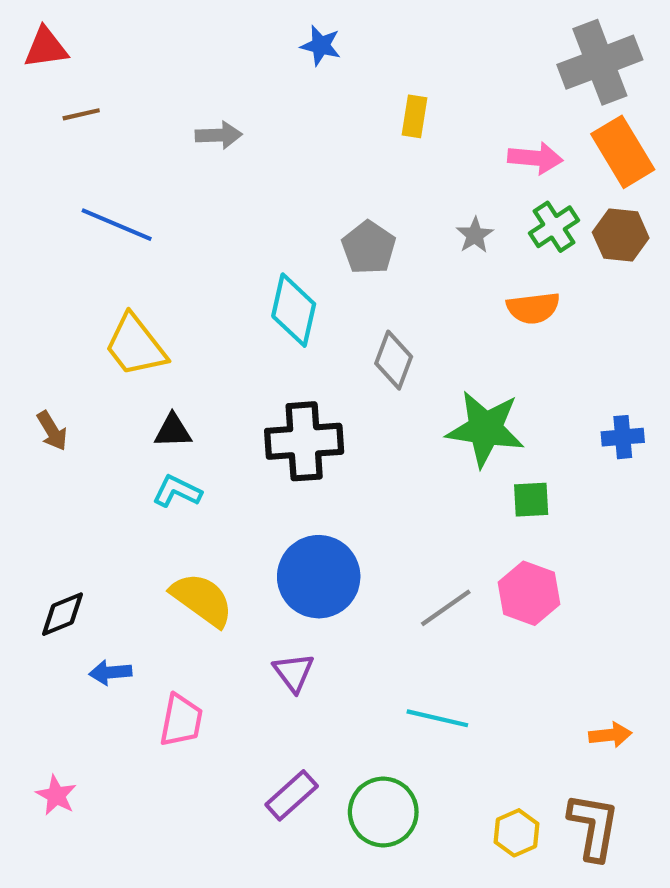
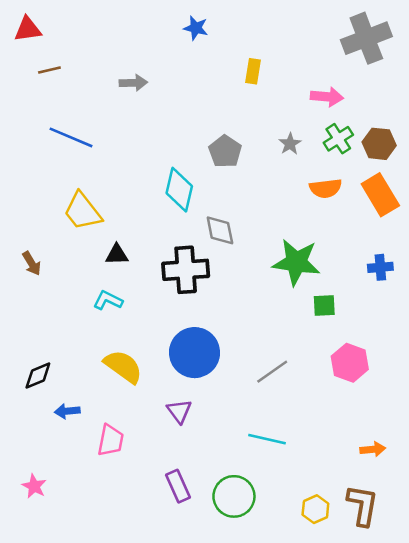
orange rectangle: (623, 152) -> (380, 195), moved
gray diamond: (394, 360) -> (220, 230), moved, turned -32
black triangle: (173, 431) -> (117, 255), moved
pink hexagon: (529, 593) -> (350, 363), moved
purple rectangle: (292, 795) -> (178, 486), turned -72

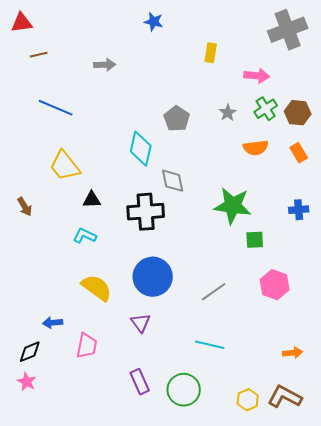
yellow rectangle: (253, 71) -> (211, 53), moved
orange rectangle: (380, 195) -> (299, 153), size x0.6
black diamond: (38, 375) -> (30, 352), moved
brown L-shape: (363, 505) -> (285, 397), turned -72

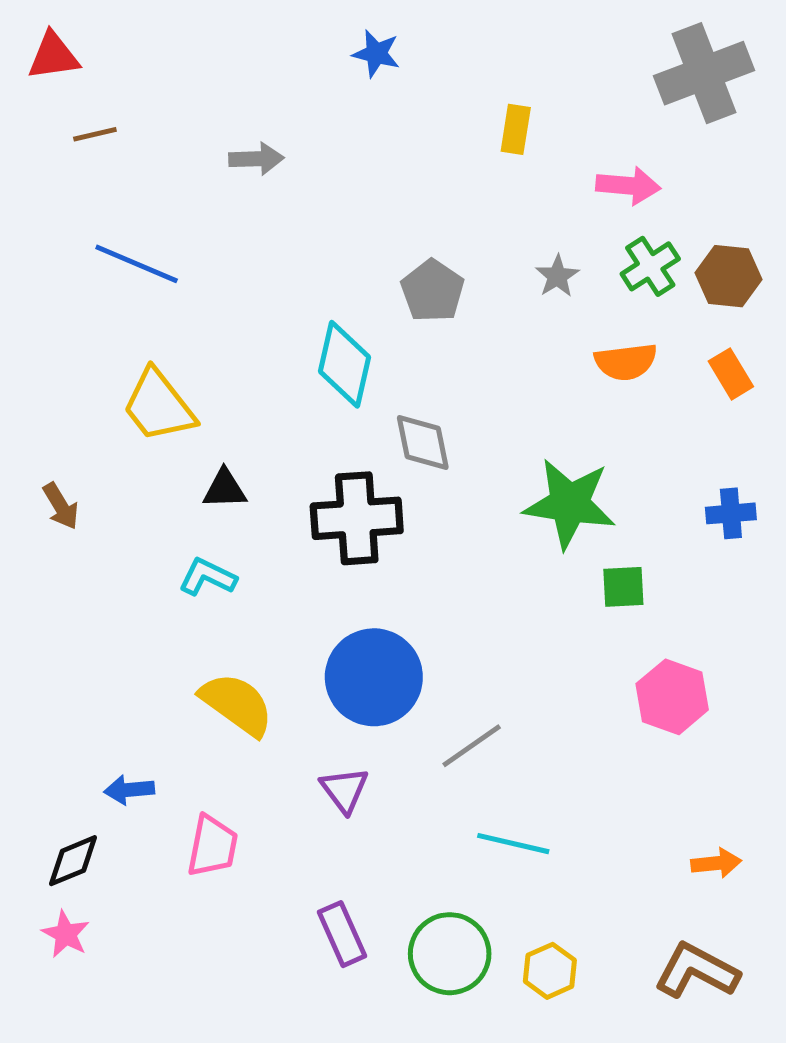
gray line: (214, 292) -> (472, 746), moved
yellow hexagon: (248, 400) -> (550, 971), moved

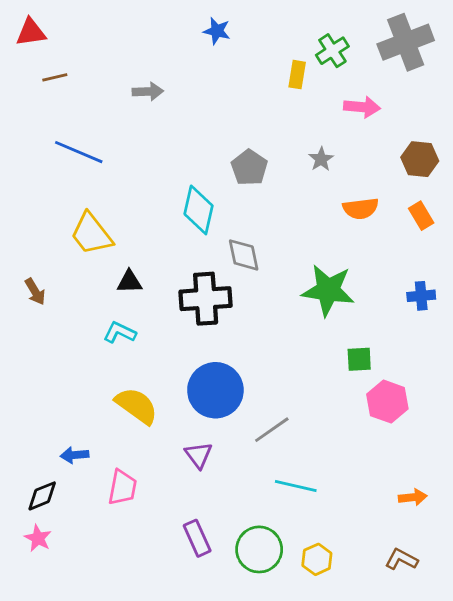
green cross: (650, 266) -> (332, 51), moved
green square: (623, 587) -> (359, 359), moved
brown L-shape: (697, 971) -> (401, 559), size x0.7

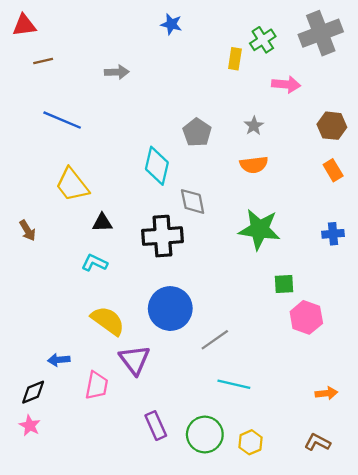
orange semicircle: (361, 208) -> (254, 165), moved
purple triangle: (199, 455) -> (135, 360), moved, size x1.4

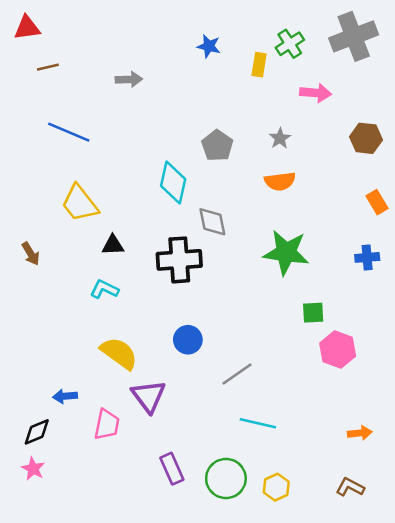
blue star: (171, 24) -> (209, 46), moved
orange rectangle: (333, 170) -> (377, 202), moved
blue circle: (170, 309) -> (188, 340), size x0.6

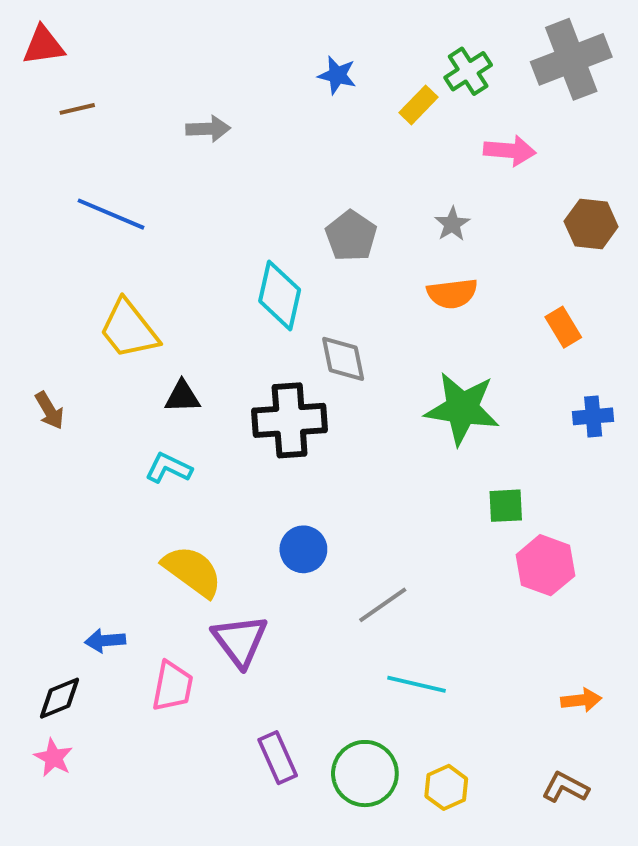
yellow rectangle: (259, 65) -> (418, 105), turned 35
orange rectangle: (377, 202) -> (563, 327), moved

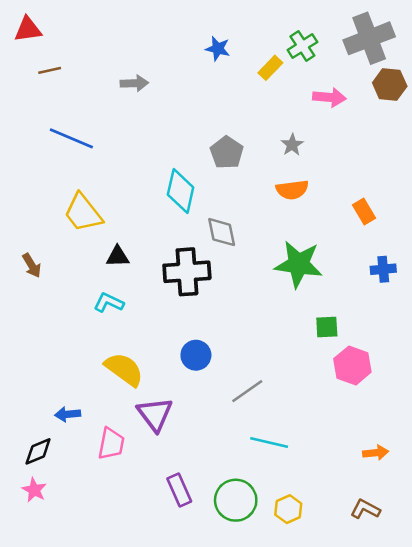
brown hexagon: (591, 224) -> (390, 85), moved

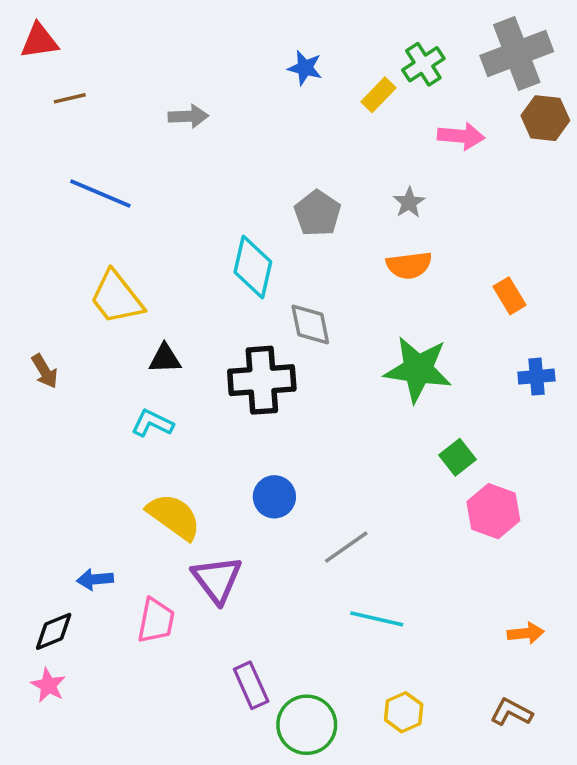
green square: (327, 327) -> (457, 457), turned -35
green circle: (236, 500) -> (307, 725), moved

